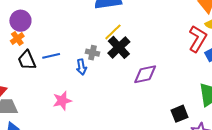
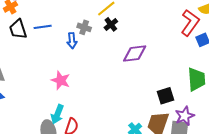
black cross: (119, 47) -> (111, 24), size x0.6
pink star: (62, 101) -> (61, 80), moved, turned 30

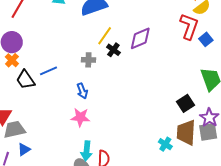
blue arrow: (72, 41) -> (82, 91), moved
purple diamond: (135, 53) -> (140, 38), moved

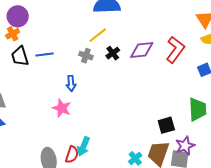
red L-shape: (189, 26) -> (175, 50), moved
yellow line: (105, 36) -> (98, 35), moved
cyan arrow: (87, 151) -> (83, 146), moved

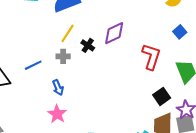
red L-shape: (175, 50) -> (151, 57), moved
blue line: (45, 54) -> (33, 65), moved
pink star: (62, 108) -> (57, 114), turned 30

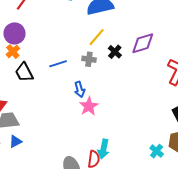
pink star: (57, 114) -> (89, 106), moved

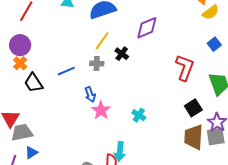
purple diamond: (143, 43) -> (147, 28), moved
cyan cross: (157, 151) -> (139, 115), moved

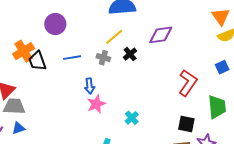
purple circle: (20, 45) -> (55, 24), moved
orange cross: (20, 63) -> (24, 51), moved, size x1.5
black square: (193, 108) -> (186, 124), turned 30

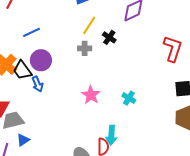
purple circle: (55, 24) -> (41, 60), moved
blue line: (72, 58) -> (32, 32), moved
blue arrow: (90, 86) -> (38, 84), moved

